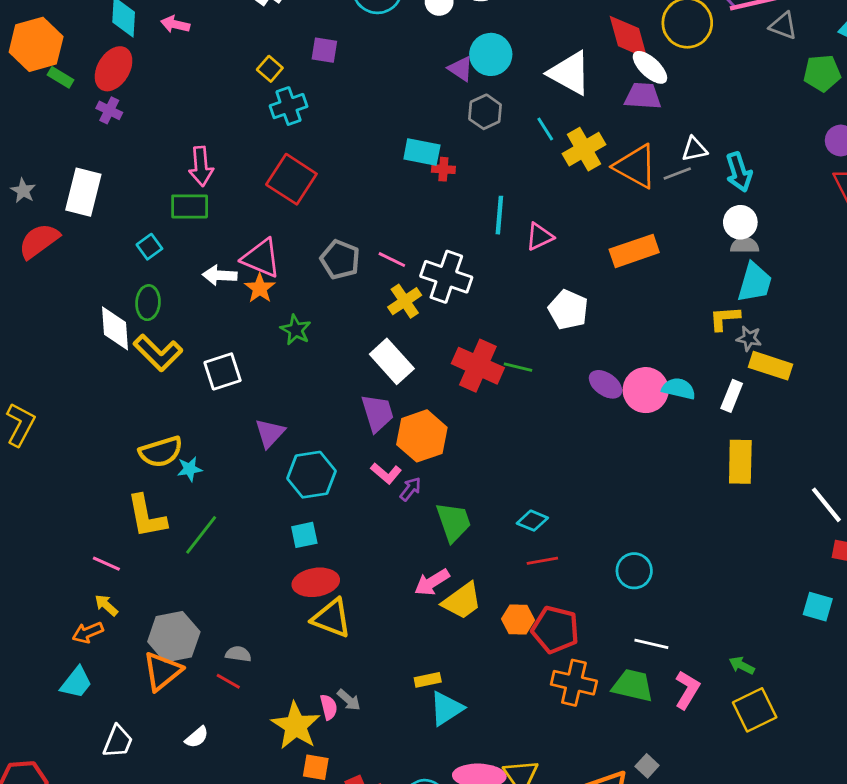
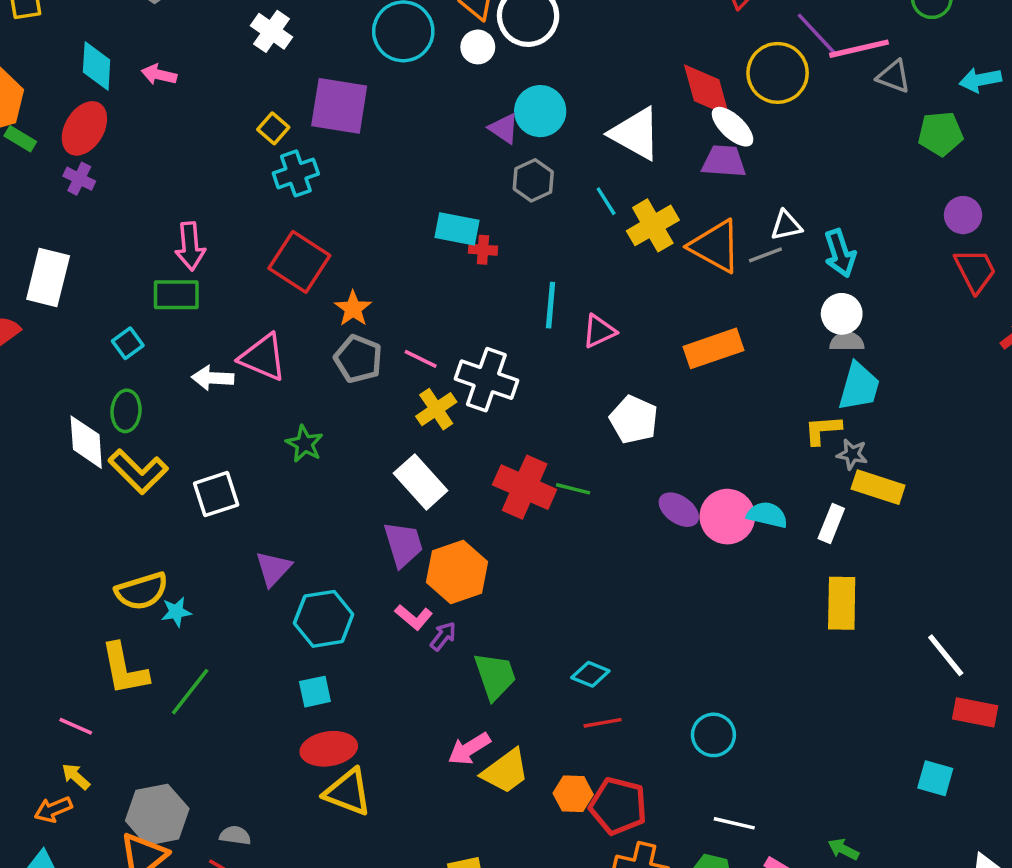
purple square: (324, 50) -> (339, 106), size x1.8
orange star: (260, 288) -> (353, 309), moved

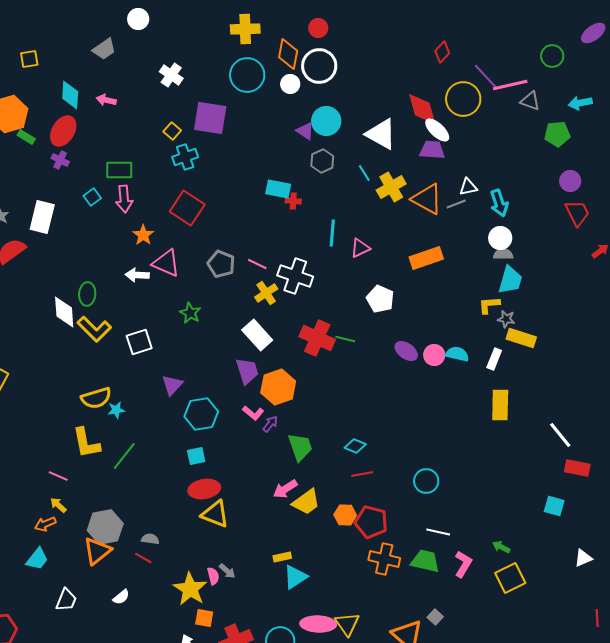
green rectangle: (176, 295) -> (119, 170), moved
orange star: (353, 309) -> (143, 235), moved
cyan square: (128, 343) -> (92, 197), moved
pink circle: (727, 517) -> (434, 355), size x0.7

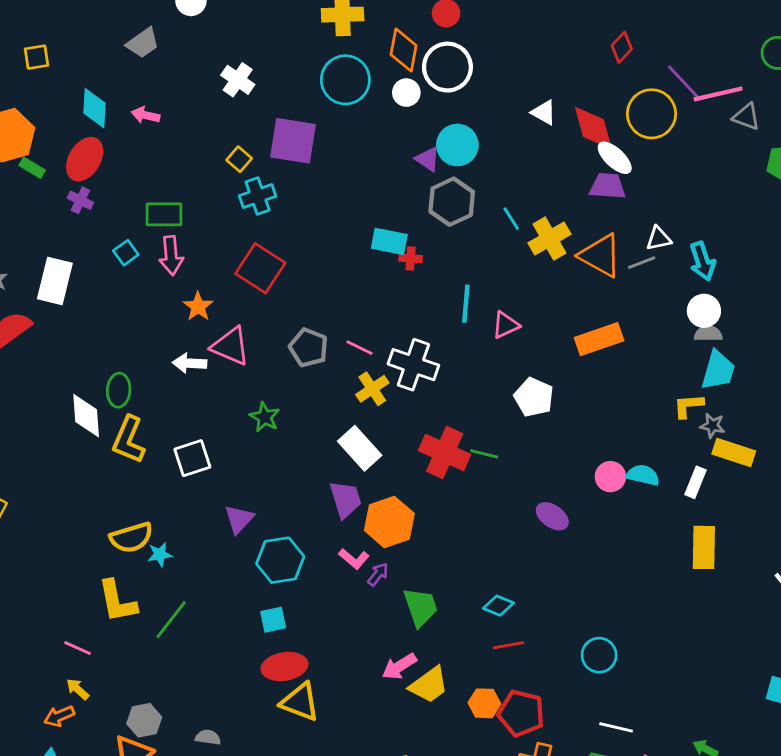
white triangle: (381, 134) -> (544, 112), moved, size x0.6
gray hexagon: (322, 161) -> (452, 202), size x1.4
yellow L-shape: (94, 329) -> (129, 440), turned 68
purple ellipse: (406, 351) -> (552, 516), moved
gray hexagon: (105, 527) -> (144, 720), size x0.7

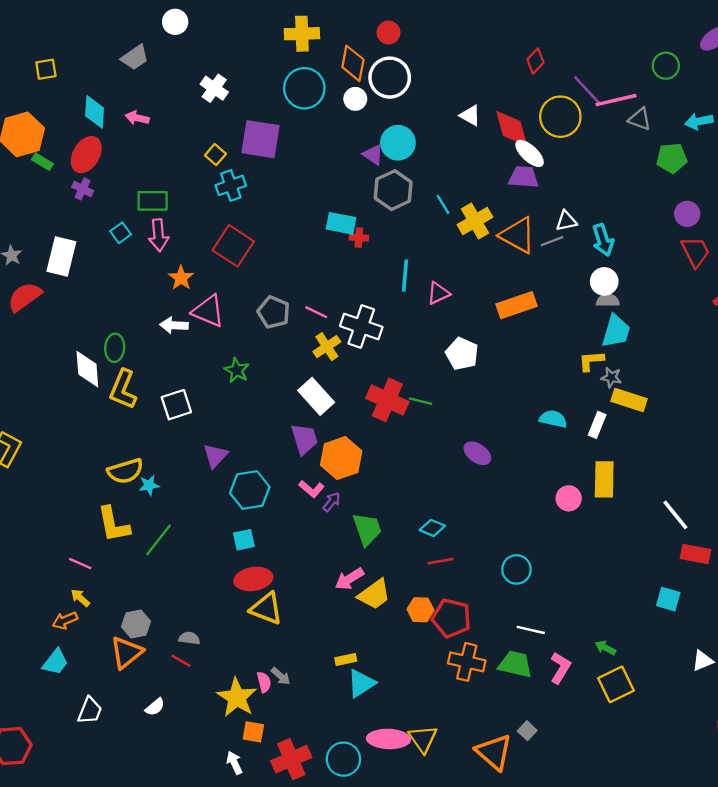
pink circle: (610, 477) -> (569, 498), moved

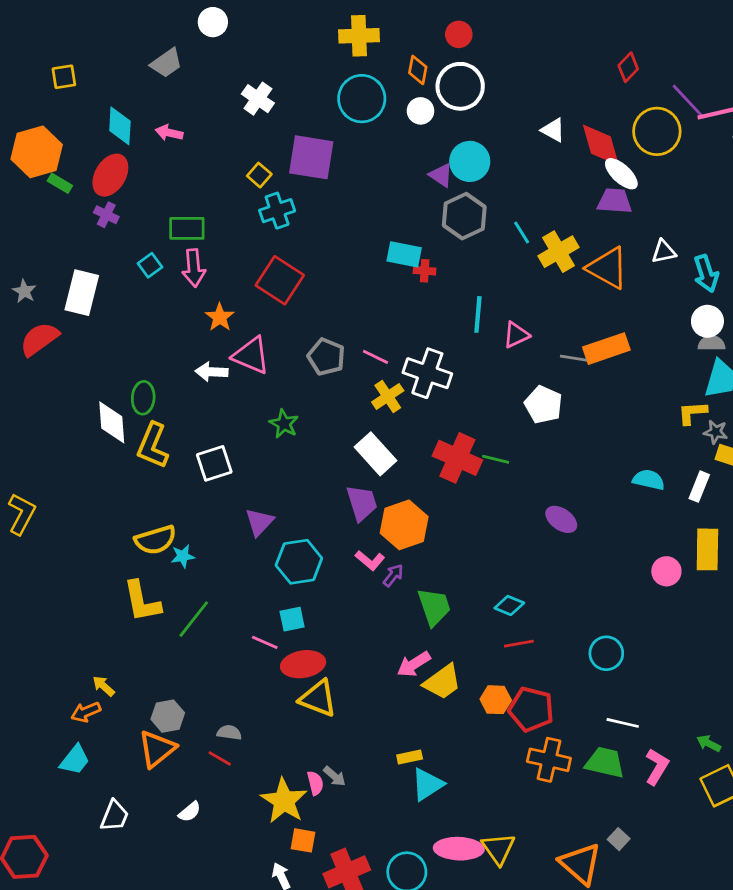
orange diamond: (353, 63) -> (418, 70), size x0.7
gray line: (552, 241) -> (574, 358), moved, turned 30
pink line: (80, 564) -> (265, 642), moved

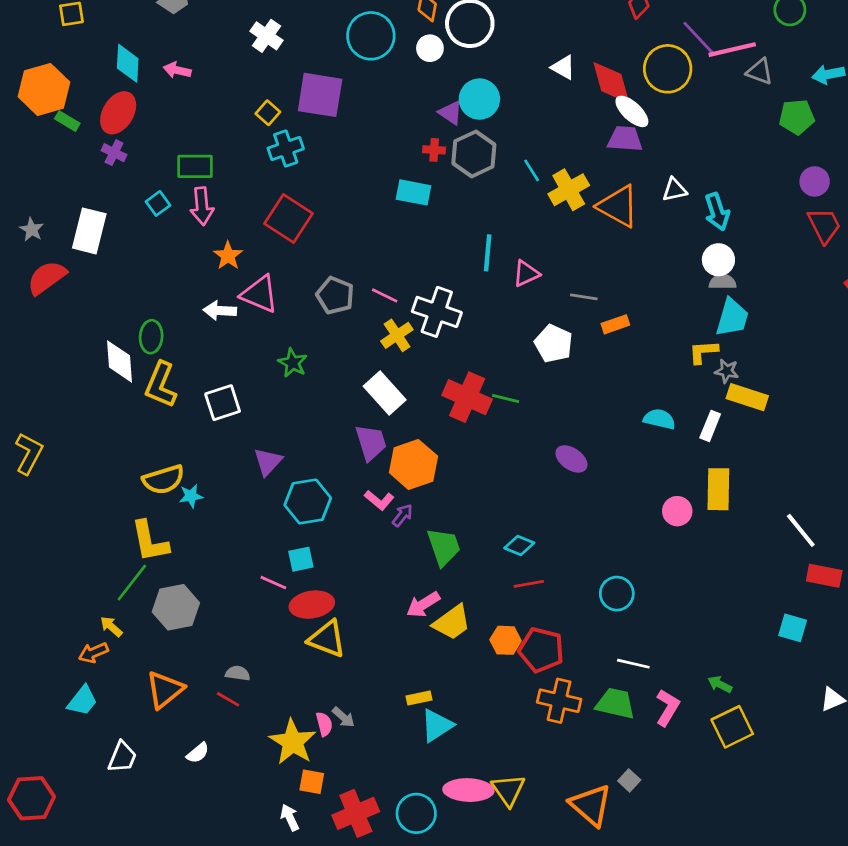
red cross: (425, 271) -> (434, 150), moved
orange rectangle: (606, 349) -> (615, 324), moved, size x0.6
green line: (194, 619) -> (132, 583), moved
gray hexagon: (168, 716) -> (176, 607), moved, size x1.4

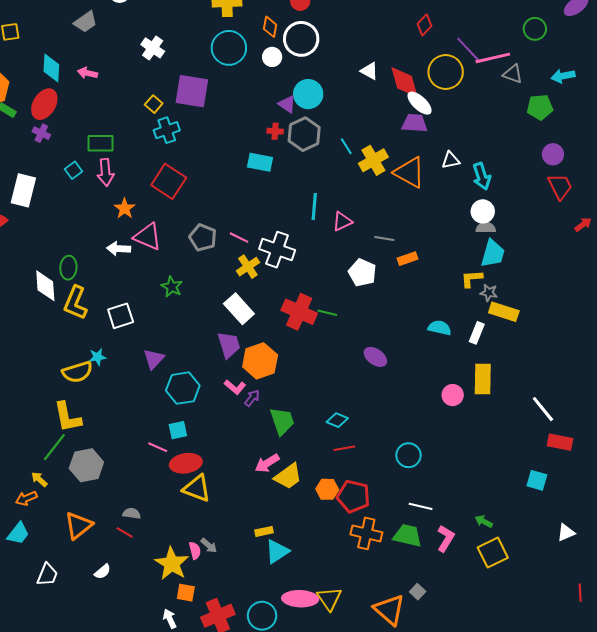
cyan star: (191, 496) -> (98, 357), moved

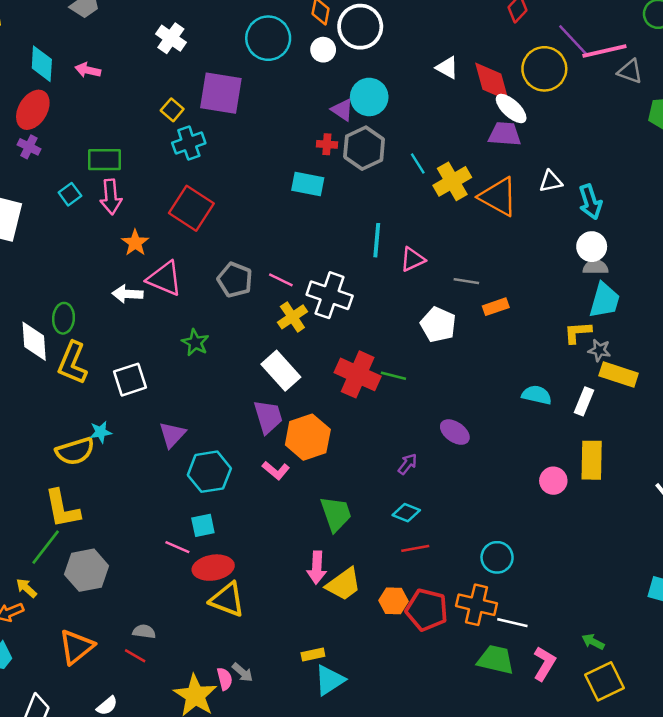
purple arrow: (252, 398) -> (408, 464), moved
pink arrow: (267, 463) -> (317, 568), turned -55
orange cross: (366, 533) -> (477, 605), moved

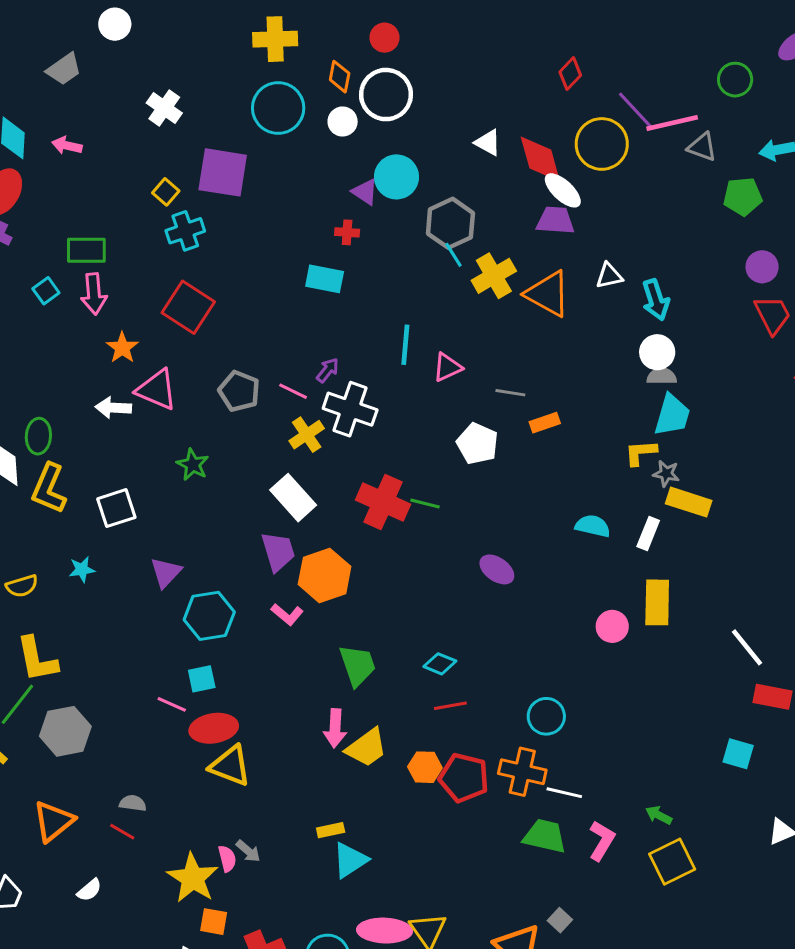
gray hexagon: (364, 148) -> (450, 223), moved
yellow semicircle: (75, 451) -> (22, 586), moved, size x0.7
purple arrow: (408, 464) -> (328, 370), moved

